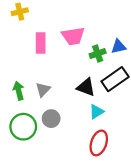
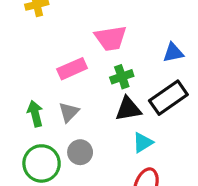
pink rectangle: (41, 43) -> (72, 69), moved, turned 66
green cross: (98, 54) -> (122, 77), moved
black triangle: (86, 87) -> (128, 109), turned -30

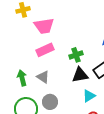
pink trapezoid: (111, 38) -> (44, 26), moved
gray triangle: (69, 112) -> (43, 77), turned -40

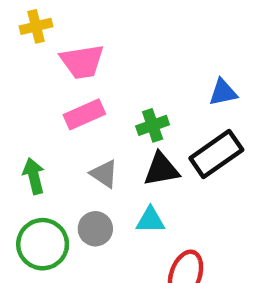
gray triangle: (43, 77) -> (104, 174), moved
cyan triangle: (89, 96) -> (150, 220), moved, turned 32

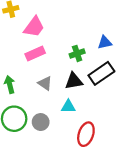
pink trapezoid: (82, 62) -> (34, 27), turned -45
green cross: (153, 125) -> (77, 53), moved
gray circle: (95, 229) -> (41, 122), moved

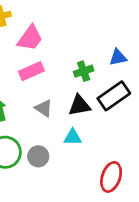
red ellipse: (86, 134) -> (111, 177), moved

